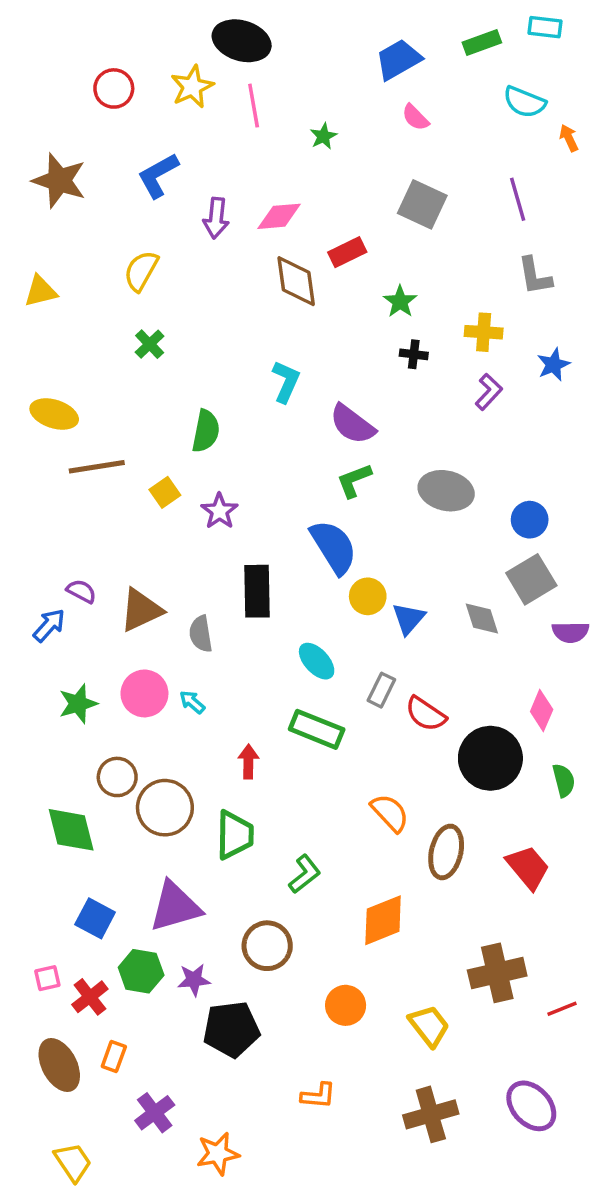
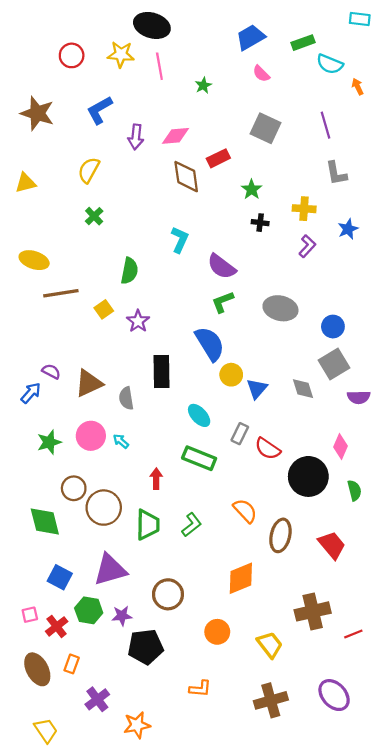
cyan rectangle: (545, 27) -> (360, 19), moved
green rectangle: (482, 42) -> (303, 43), moved
yellow star: (192, 87) -> (121, 54), turned 30
green L-shape: (305, 874) -> (192, 525), moved

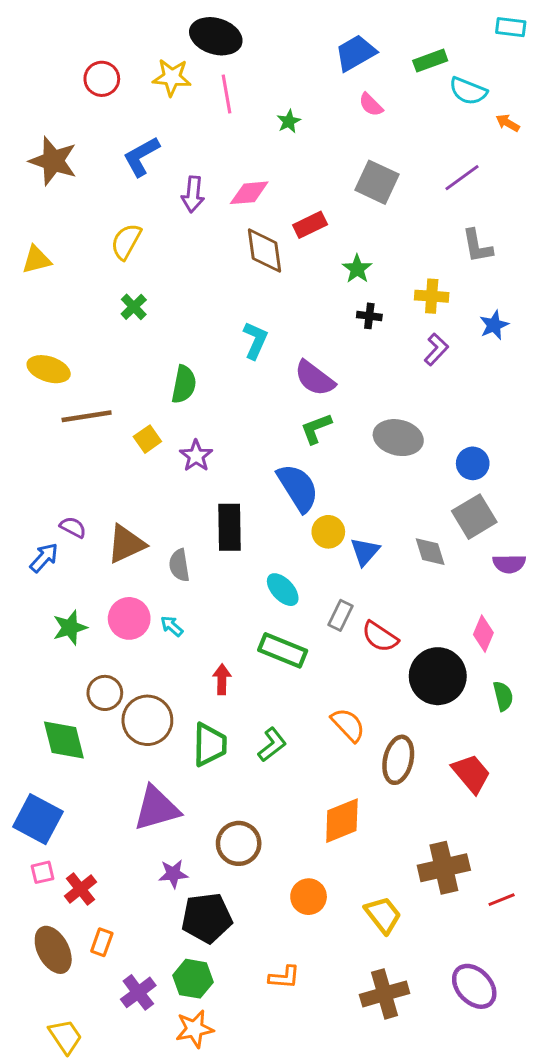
orange arrow: (358, 87) -> (508, 123), turned -35
purple line: (325, 125) -> (462, 178), turned 70
blue square: (60, 577) -> (38, 819), moved, size x1.4
green hexagon: (89, 610) -> (193, 979), moved

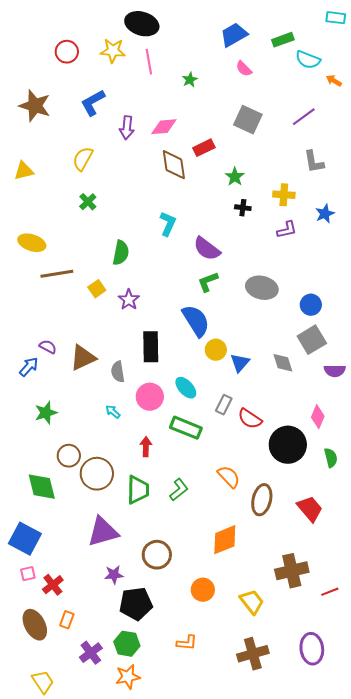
purple L-shape: (436, 349) -> (287, 230), turned 35
pink circle: (129, 618) -> (150, 397), moved
purple ellipse: (474, 986) -> (312, 649), turned 36

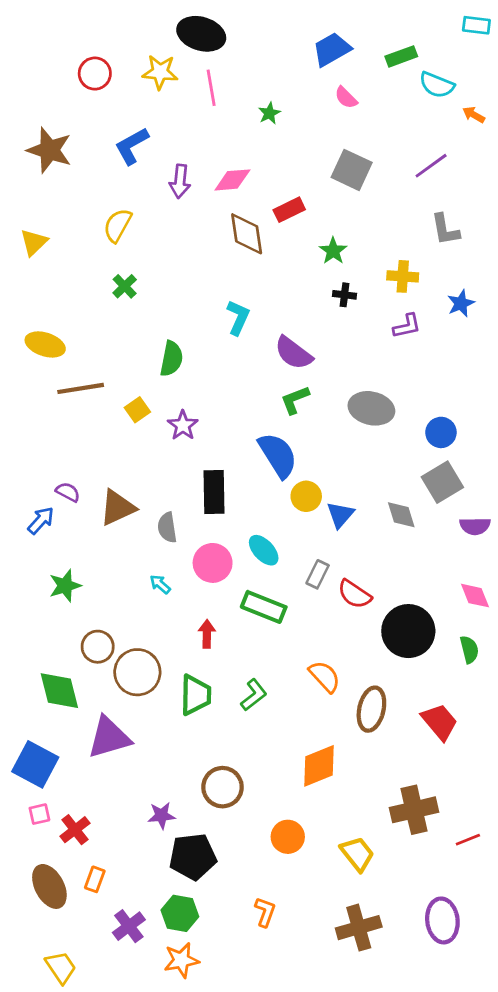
yellow triangle: (24, 171) -> (34, 242), turned -30
pink diamond: (318, 417) -> (475, 596), moved, turned -45
purple triangle: (103, 532) -> (109, 737), moved
orange L-shape: (187, 643) -> (265, 912), turned -75

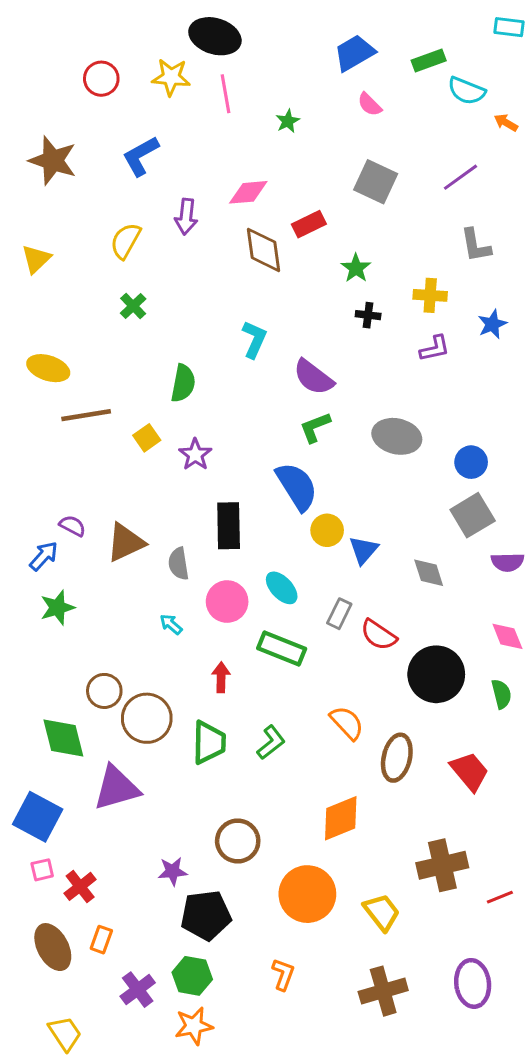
purple arrow: (180, 181) -> (186, 217), moved
gray diamond: (401, 515) -> (429, 573), moved
green star: (65, 586) -> (57, 608), moved
orange circle: (288, 837) -> (307, 894), size x1.6

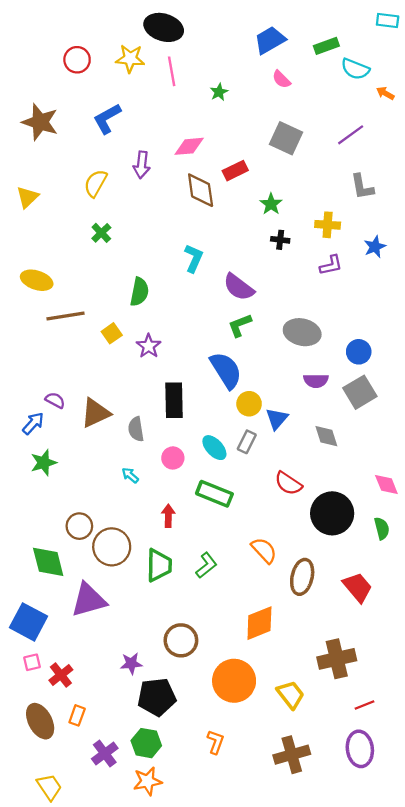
purple semicircle: (507, 562) -> (316, 381), moved
pink circle: (227, 602) -> (173, 458), size x0.7
gray rectangle: (339, 614) -> (247, 442), moved
red line: (500, 897) -> (364, 705), moved

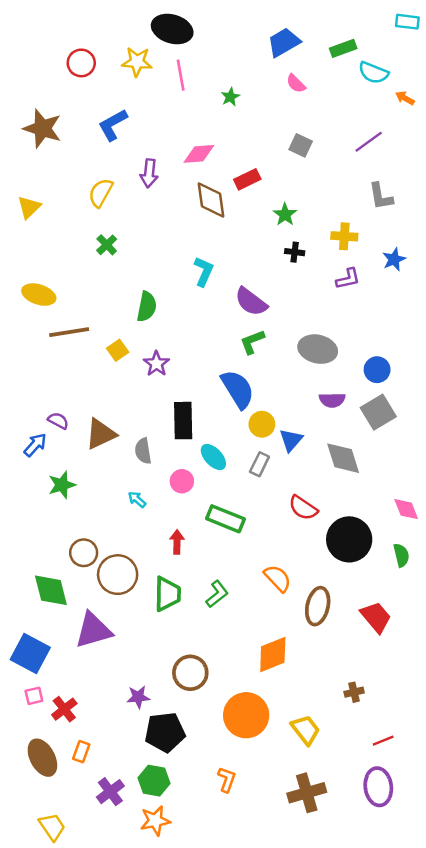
gray square: (286, 138) -> (301, 145), size x0.7
gray diamond: (326, 436) -> (343, 458), size x1.4
cyan ellipse: (214, 448) -> (213, 457), moved
green star: (44, 463) -> (62, 485), moved
brown cross: (337, 659) -> (354, 692), size x0.5

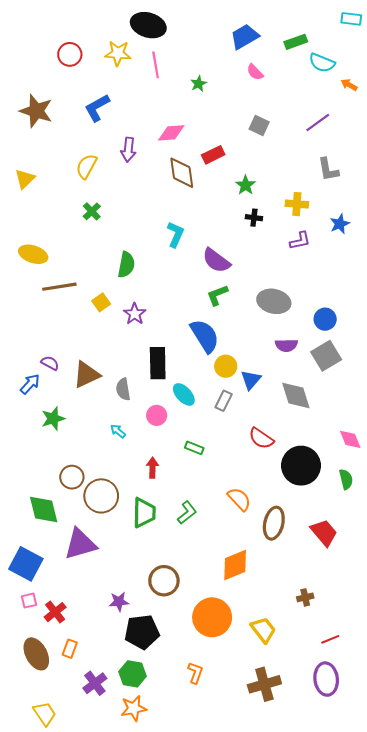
green rectangle: (226, 519) -> (194, 448), size x0.6

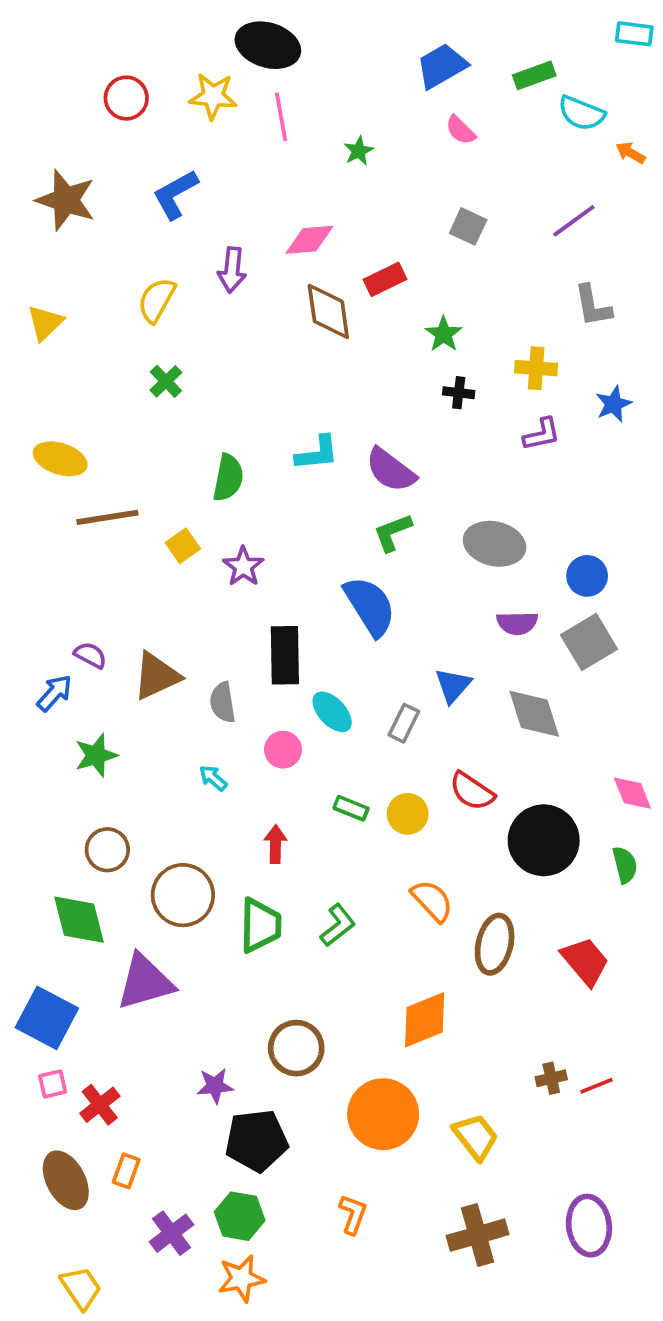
cyan L-shape: (175, 234) -> (317, 453), moved, turned 60
yellow circle: (226, 366) -> (408, 814), moved
brown circle: (72, 477) -> (107, 850), moved
red line: (330, 639) -> (597, 1086), moved

